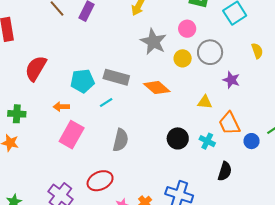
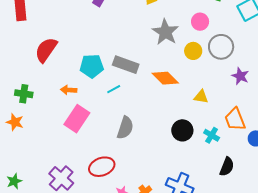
yellow triangle: (205, 102) -> (201, 97), moved

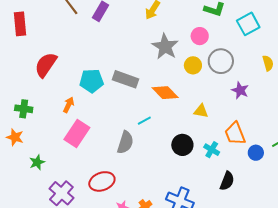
cyan line: (114, 89) -> (144, 121), moved
orange arrow: (69, 90) -> (69, 105), turned 112
green star: (14, 181) -> (37, 162), moved

